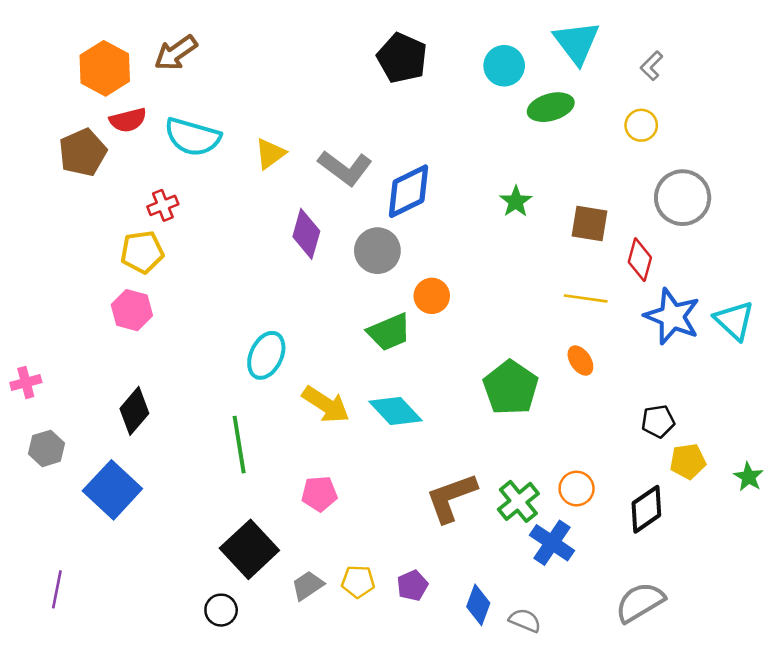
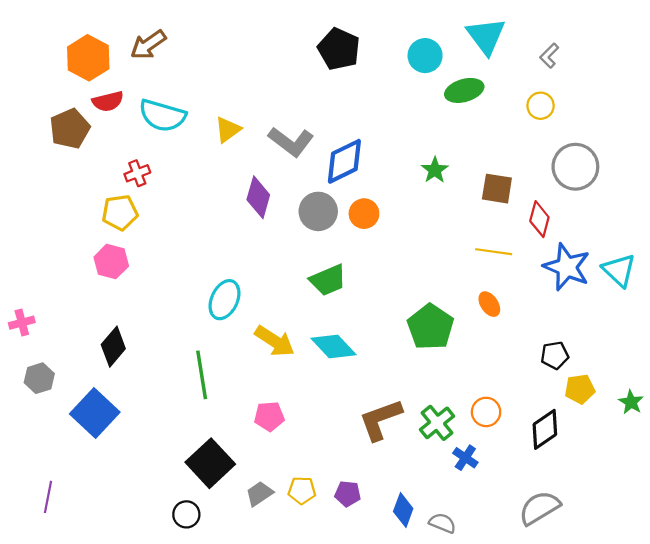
orange circle: (432, 296) -> (364, 214), moved
blue cross: (552, 543) -> (465, 458), size x0.7
purple pentagon: (412, 585) -> (348, 494), turned 30

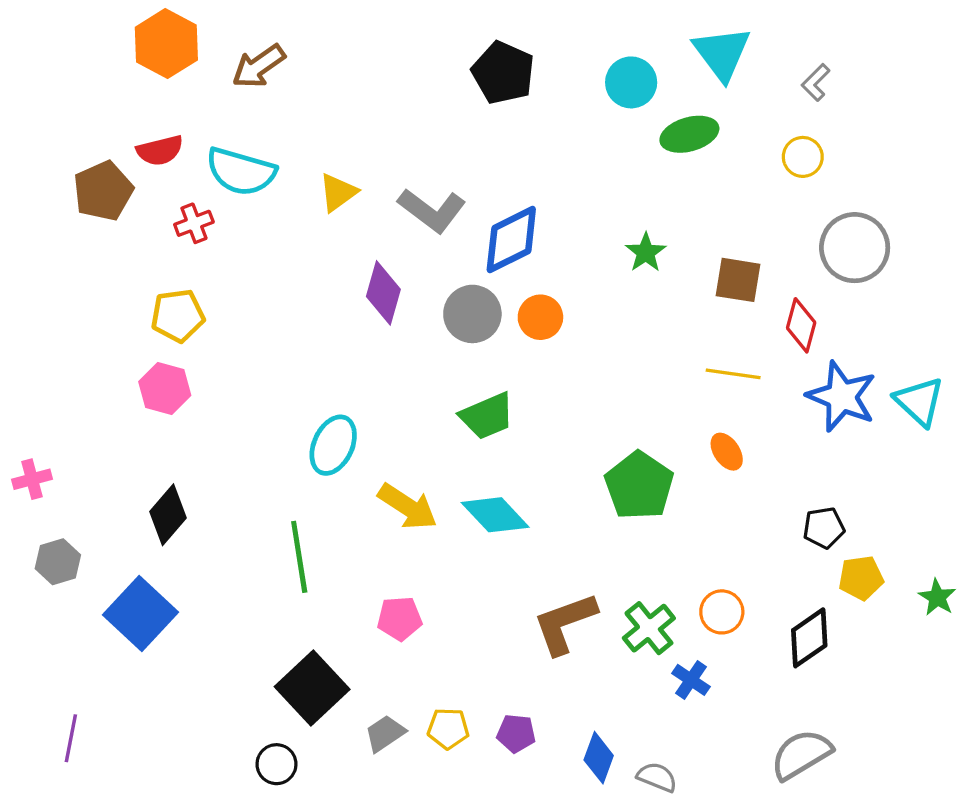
brown arrow: (148, 45) -> (259, 66), moved
orange hexagon: (88, 58) -> (166, 44), moved
red cross: (137, 173) -> (194, 223), moved

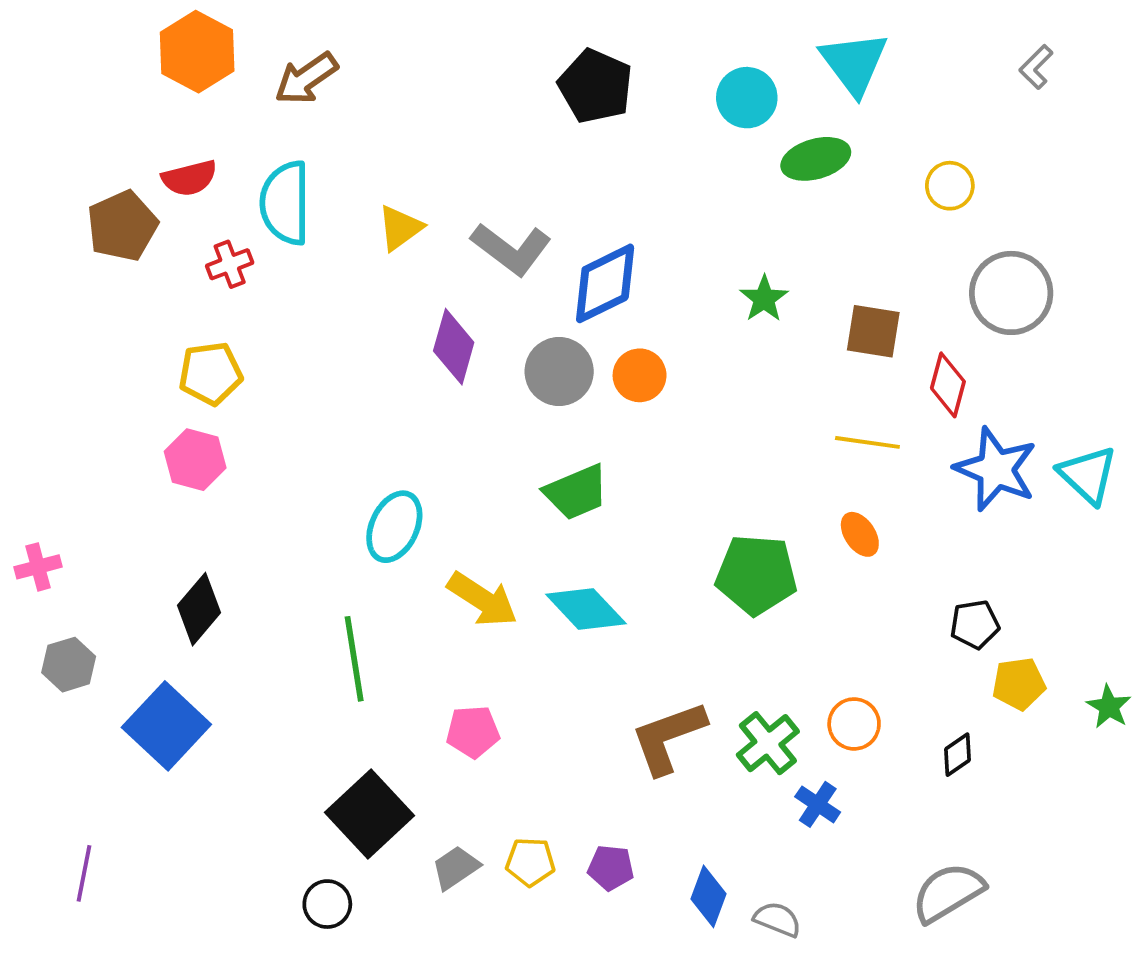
gray L-shape: (816, 82) -> (1036, 67), moved
cyan semicircle: (241, 171) -> (285, 203), turned 74
green pentagon: (639, 486) -> (756, 575), turned -30
black diamond: (809, 638) -> (958, 755), size x0.6

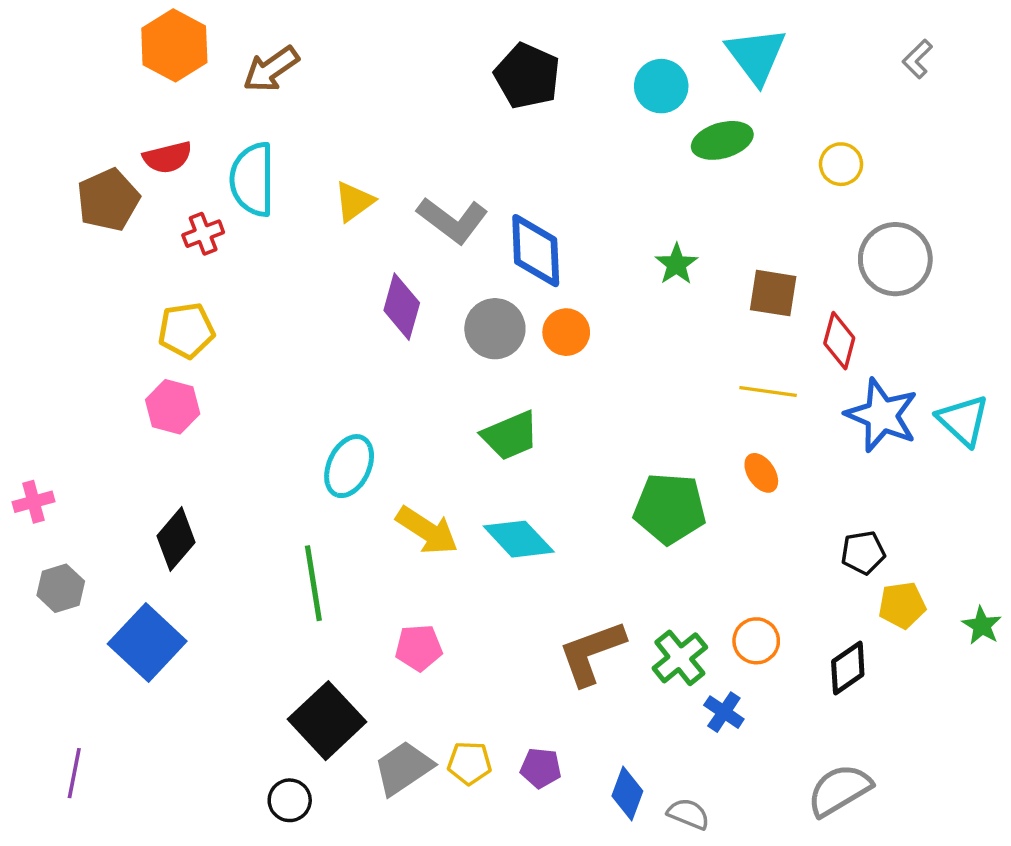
blue diamond: (605, 283) -> (536, 251), turned -66
black diamond: (958, 755) -> (848, 668), size x1.4
gray trapezoid: (456, 868) -> (403, 768), size x1.4

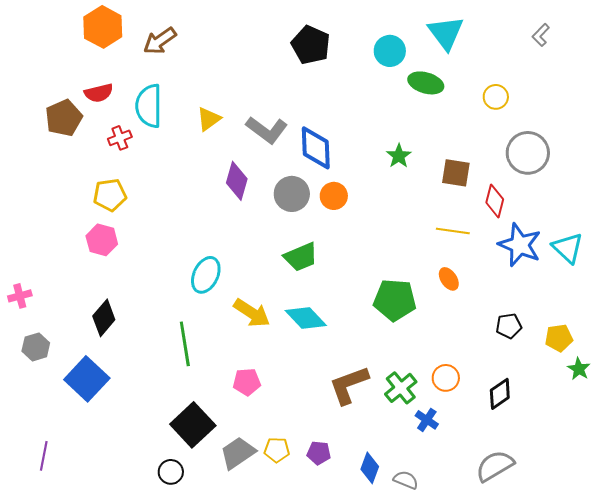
green ellipse: (722, 140) -> (426, 83), turned 32
yellow pentagon: (902, 605) -> (559, 338), moved

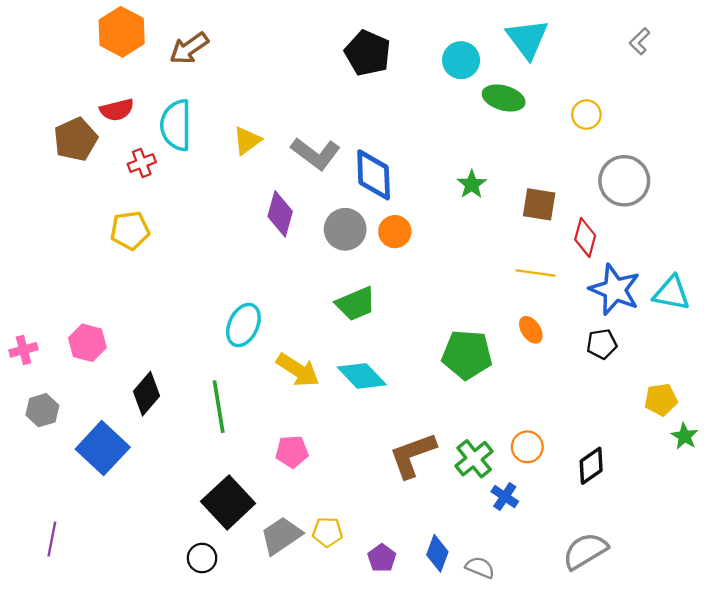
pink hexagon: (102, 240) -> (87, 343), moved
cyan triangle: (568, 248) -> (672, 293), turned -32
black diamond: (104, 318) -> (146, 394), moved
black pentagon: (509, 326) -> (602, 344), moved
purple pentagon: (319, 453) -> (382, 558), moved, turned 30

